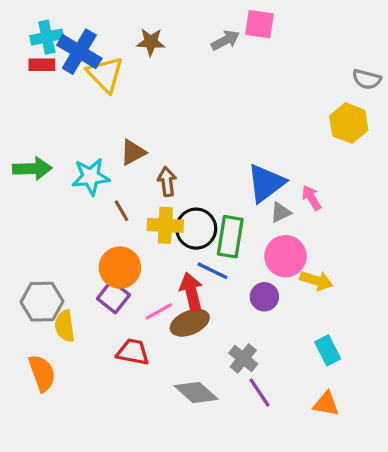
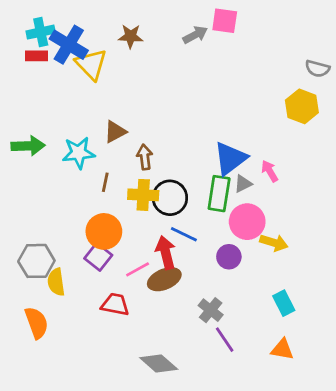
brown line: (122, 211) -> (105, 182), turned 42
green rectangle: (230, 237) -> (219, 194), moved
gray diamond: (196, 393) -> (159, 363), moved

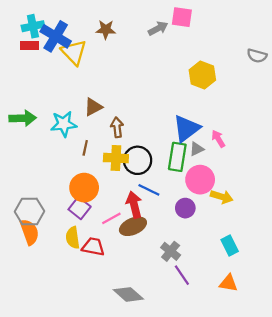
yellow hexagon: (302, 106) -> (202, 75), moved
yellow semicircle: (56, 282) -> (73, 238), moved
orange semicircle: (36, 323) -> (30, 232), moved

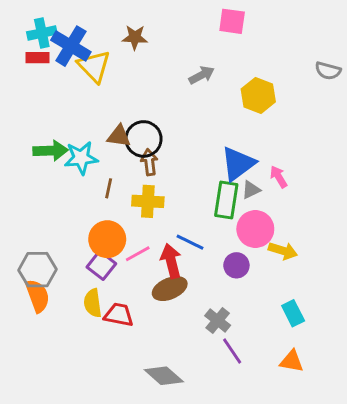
gray arrow: (158, 28) -> (202, 75), moved
brown triangle: (93, 107) -> (119, 136), turned 36
green arrow: (23, 118) -> (51, 151), moved
black circle: (138, 160) -> (144, 139), moved
pink line: (111, 218) -> (138, 254), moved

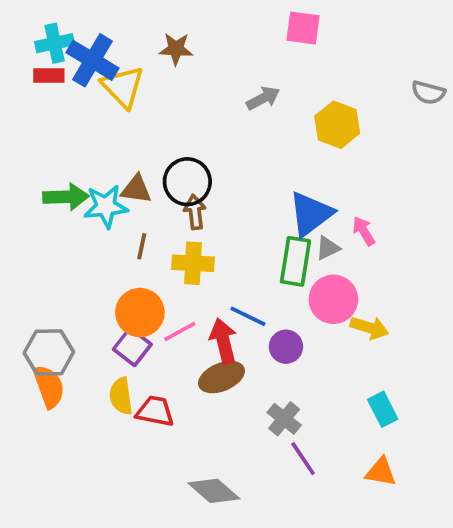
brown triangle: (119, 136) -> (136, 189), moved
purple circle: (236, 265) -> (286, 347), moved

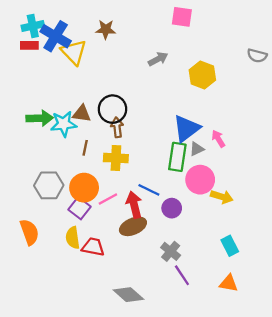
gray hexagon: (49, 352) -> (49, 185), moved

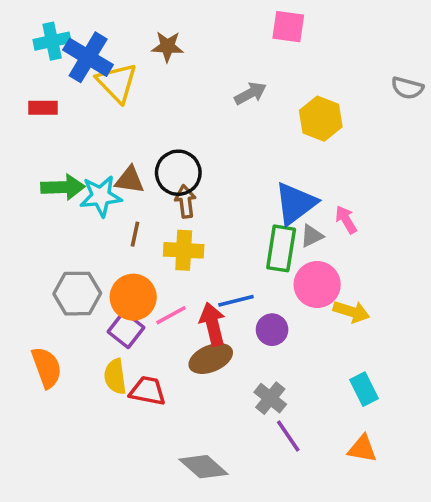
red rectangle: (29, 45) -> (43, 108), moved
blue line: (149, 190) -> (236, 301), turned -40

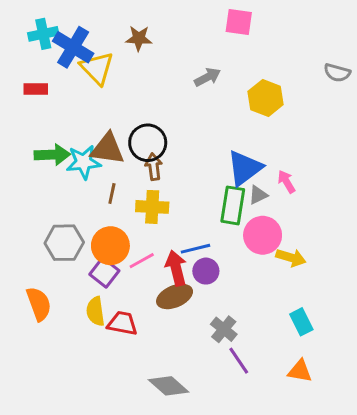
brown triangle: (130, 180) -> (107, 149), size x1.4
purple circle: (272, 330) -> (206, 271), moved

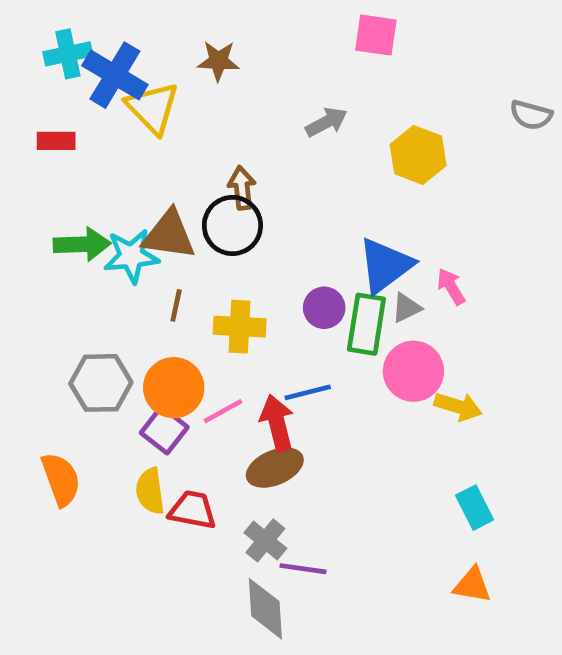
brown arrow: (154, 167) -> (242, 188), moved
purple circle: (206, 271) -> (324, 308), moved
gray cross: (224, 329) -> (265, 540), moved
purple line: (239, 361) -> (303, 569), moved, turned -48
gray diamond: (169, 386) -> (265, 609), turned 45

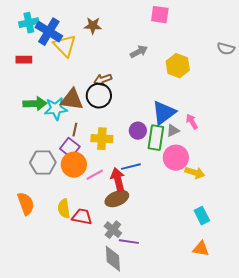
brown arrow: (242, 188) -> (103, 80), turned -102
purple square: (164, 430) -> (70, 148), moved

